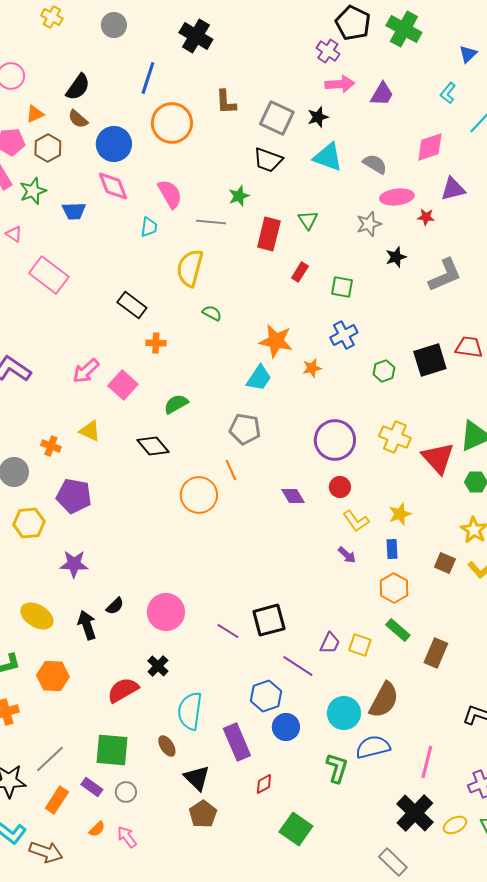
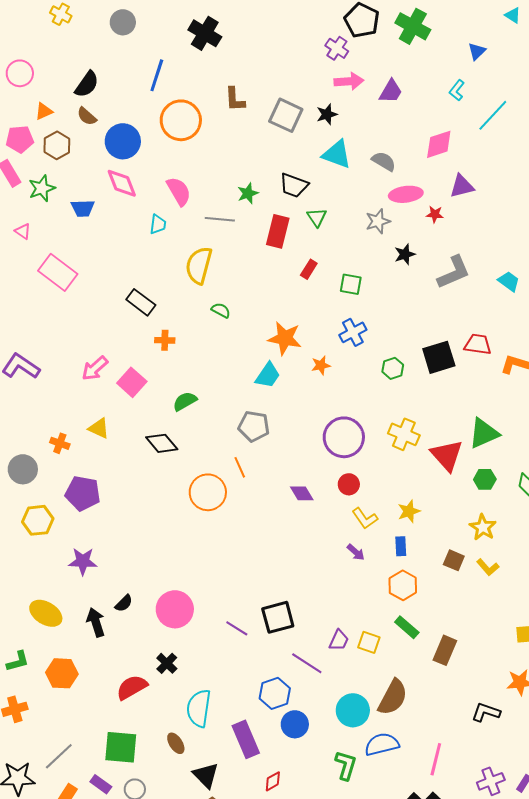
black trapezoid: (268, 160) -> (294, 185), moved

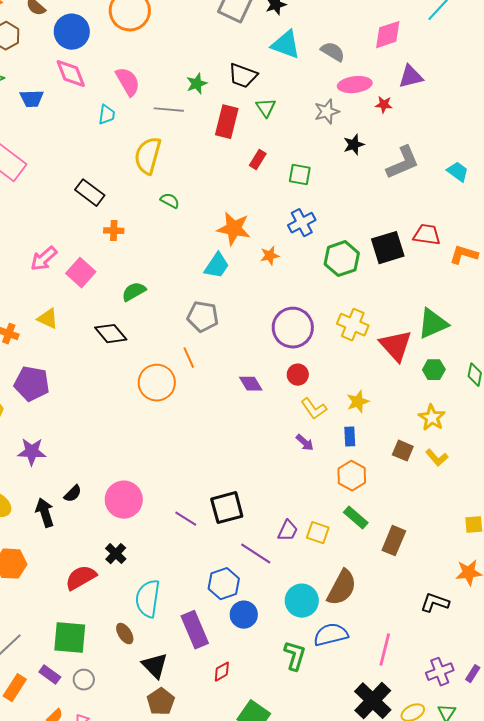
green hexagon: (393, 368) -> (342, 259), size x1.6

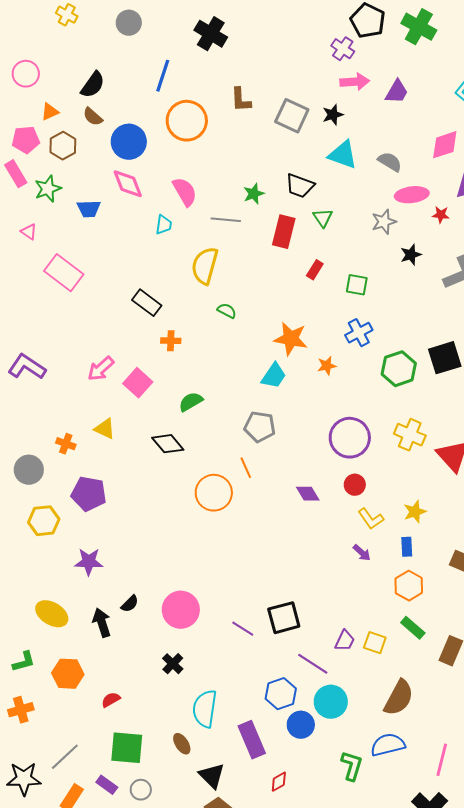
red semicircle: (81, 578) -> (111, 700), moved, size x0.6
cyan circle: (302, 601) -> (331, 702), moved

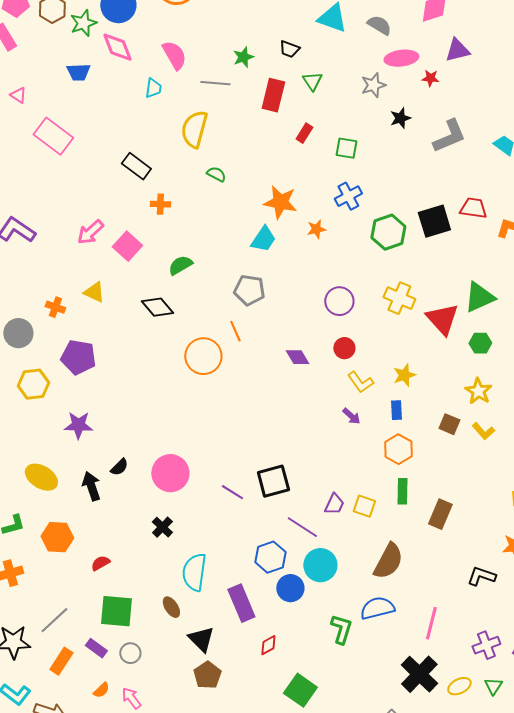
black trapezoid: (300, 186) -> (289, 49), size x0.7
green star: (48, 189) -> (83, 23), moved
purple circle: (350, 438) -> (339, 301), size x0.7
green rectangle: (413, 628) -> (402, 491), turned 50

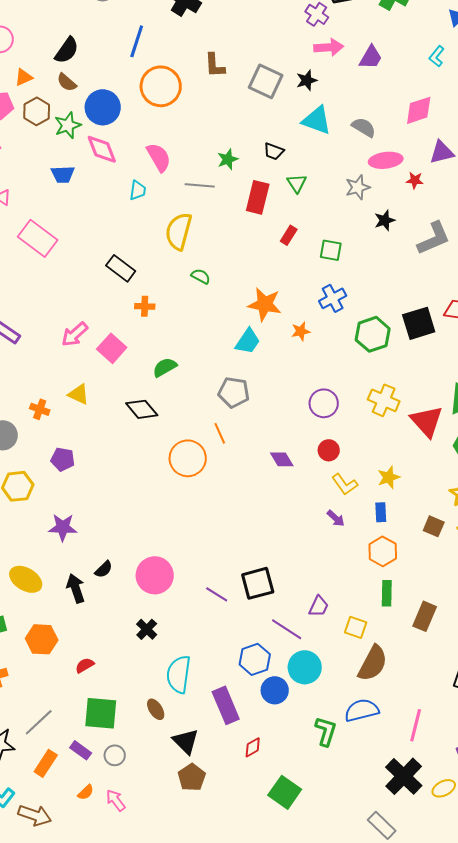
purple pentagon: (78, 357) -> (63, 459), size x0.7
yellow square: (364, 506) -> (356, 627), moved

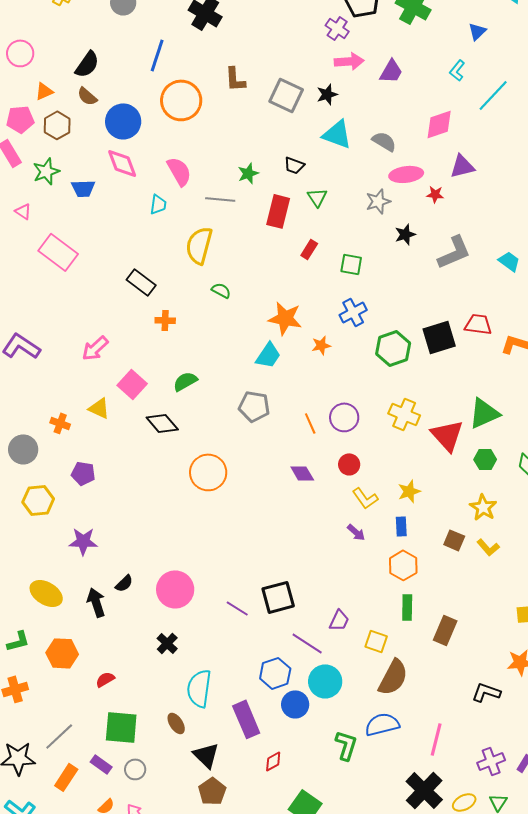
green star: (68, 125) -> (46, 171), moved
pink square: (112, 348) -> (132, 384), moved
orange line: (220, 433) -> (310, 423), moved

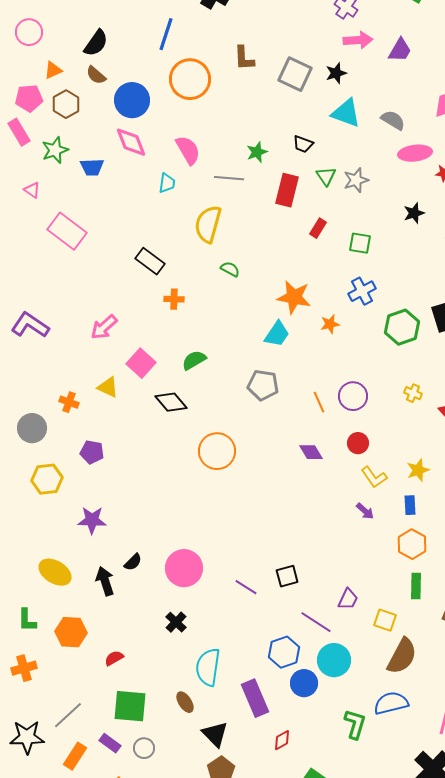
gray star: (378, 201) -> (356, 180), moved
yellow cross: (404, 414) -> (413, 393), size x0.6
black square: (278, 597) -> (287, 576), size x0.7
green L-shape: (18, 641) -> (27, 620), turned 105

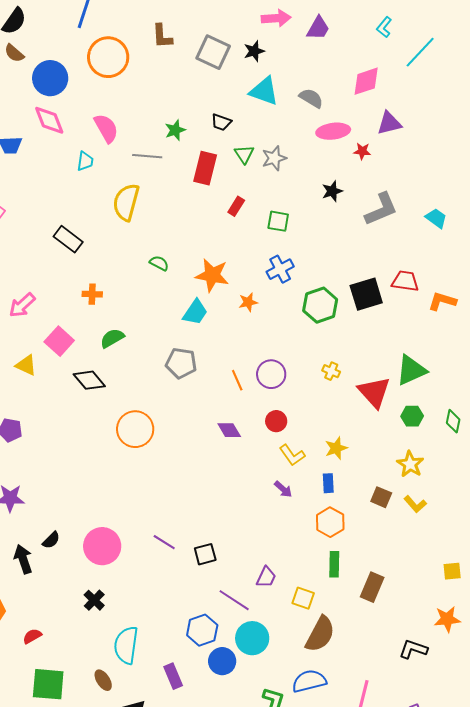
green semicircle: (230, 269) -> (159, 263), moved
orange cross: (174, 299) -> (92, 294), moved
purple line: (246, 587) -> (164, 542), moved
purple rectangle: (255, 698) -> (173, 676), size x0.7

